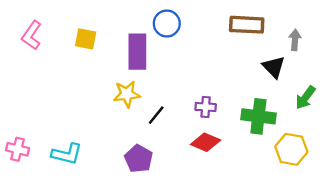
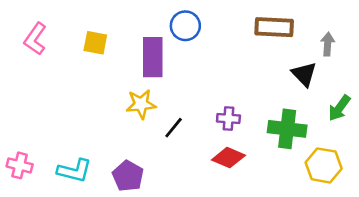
purple pentagon: (139, 159) -> (128, 176), moved

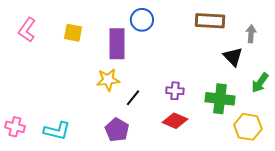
purple pentagon: (128, 176) -> (117, 130), moved

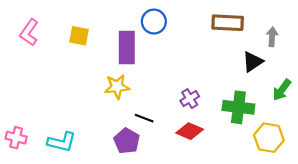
black triangle: (233, 57) -> (253, 62), turned 40
purple cross: (175, 91) -> (190, 99), turned -36
black line: (133, 98) -> (144, 118), moved, turned 72

